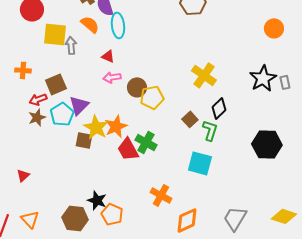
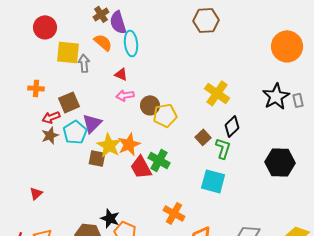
orange circle: (274, 28) -> (287, 46), size x1.6

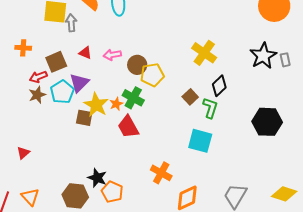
red triangle: (121, 74) -> (85, 53), moved
orange star: (129, 144) -> (116, 104), size x0.6
green cross: (159, 160) -> (133, 98), moved

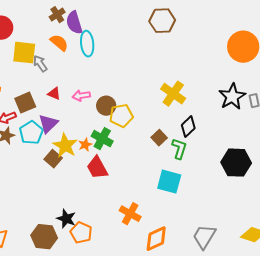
gray arrow: (71, 23) -> (40, 64), turned -30
brown square: (84, 118) -> (53, 159), turned 30

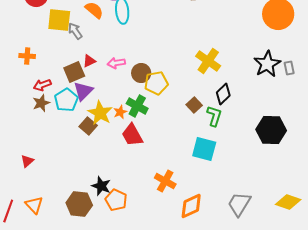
red triangle: (54, 94) -> (89, 61), turned -48
brown square: (25, 103) -> (74, 72), moved

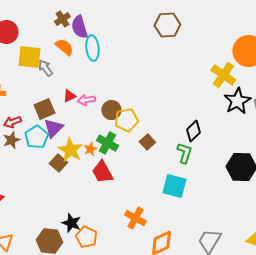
red triangle: (89, 61) -> (69, 96), moved
yellow cross: (208, 61) -> (223, 75), moved
brown square: (194, 105) -> (147, 142), moved

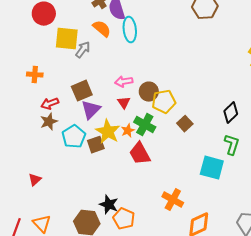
gray arrow: (45, 68) -> (83, 50), turned 72
red triangle: (69, 96) -> (124, 103), moved, turned -40
cyan pentagon: (36, 137) -> (74, 137), moved
green L-shape: (184, 153) -> (232, 145), moved
brown square: (58, 163) -> (96, 145), turned 30

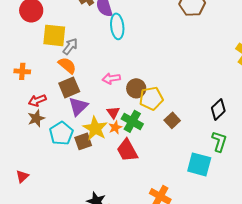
orange semicircle: (102, 29) -> (67, 65), moved
red triangle: (124, 103) -> (113, 112), moved

